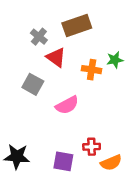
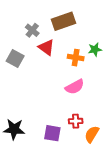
gray square: (33, 84) -> (15, 59), moved
pink semicircle: (67, 105) -> (75, 87), moved
orange semicircle: (111, 163) -> (92, 134), turned 144

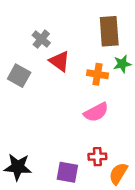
brown rectangle: (64, 21) -> (109, 31), moved, turned -75

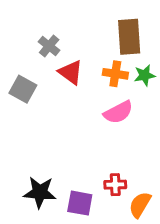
orange cross: (97, 74) -> (115, 74), moved
pink semicircle: (96, 112) -> (118, 112), moved
black star: (18, 167) -> (40, 192), moved

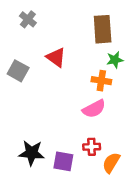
gray cross: (49, 46) -> (28, 19), moved
orange cross: (115, 74) -> (101, 81), moved
pink semicircle: (118, 112) -> (94, 109), moved

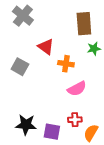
gray cross: (28, 19) -> (23, 16), size x1.5
gray square: (18, 71) -> (20, 67), moved
orange cross: (101, 81) -> (66, 64), moved

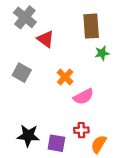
red triangle: (46, 47) -> (46, 39), moved
orange cross: (66, 64) -> (65, 77), moved, turned 35

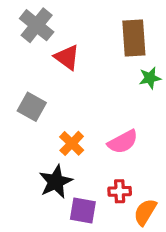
orange cross: (65, 77) -> (72, 143), moved
black star: (28, 136) -> (56, 182), moved, turned -30

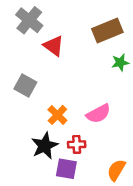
brown rectangle: (134, 38) -> (107, 30), turned 72
red cross: (120, 191) -> (77, 144), moved

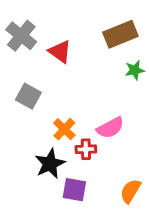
gray cross: (29, 20) -> (21, 36), moved
red cross: (77, 144) -> (86, 149), moved

